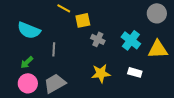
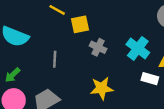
gray line: (54, 49) -> (55, 59), moved
white rectangle: (135, 72) -> (150, 79), moved

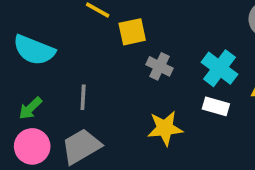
gray line: (55, 59) -> (83, 97), moved
white rectangle: (150, 79) -> (216, 106), moved

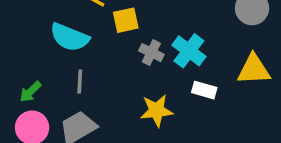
cyan semicircle: (34, 50) -> (70, 37), moved
cyan cross: (219, 68) -> (189, 51), moved

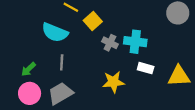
yellow square: (126, 20) -> (93, 21), turned -30
cyan cross: (189, 51) -> (135, 42), turned -30
yellow triangle: (254, 70) -> (179, 76), moved

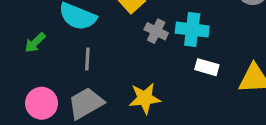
green arrow: (28, 69) -> (35, 43), moved
yellow star: (113, 82) -> (145, 98), moved

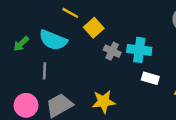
green arrow: (35, 43) -> (21, 44), moved
gray line: (87, 59) -> (44, 71), moved

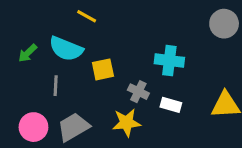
yellow square: (94, 28) -> (103, 69), moved, turned 30
gray cross: (112, 51) -> (138, 92), moved
white rectangle: (150, 78) -> (171, 105), moved

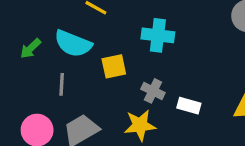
cyan cross: (169, 61) -> (158, 35), moved

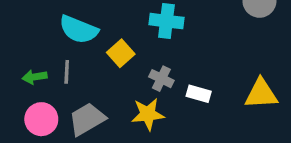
green arrow: (31, 48) -> (35, 77), moved, turned 35
yellow square: (114, 66) -> (121, 53), turned -30

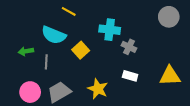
green arrow: (35, 77) -> (26, 51), moved
gray cross: (161, 79) -> (129, 47), moved
yellow star: (148, 114) -> (98, 89), turned 30

